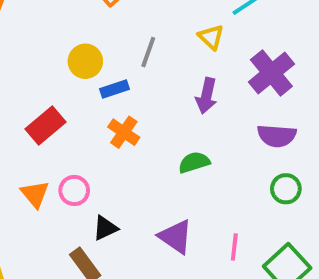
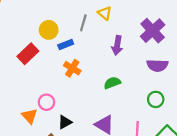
yellow triangle: (211, 37) -> (105, 13), moved
red rectangle: (45, 125) -> (28, 54), moved
green circle: (286, 189) -> (156, 99), moved
orange triangle: (35, 194) -> (30, 116), moved

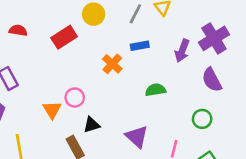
blue rectangle: (66, 44) -> (140, 46), moved
purple arrow: (117, 45) -> (182, 51), moved
purple semicircle: (157, 65) -> (212, 80), turned 50

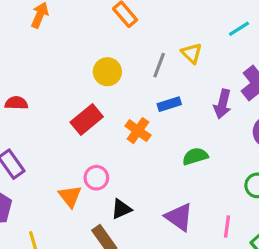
red rectangle: (64, 37) -> (87, 119), moved

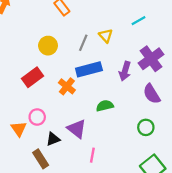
blue rectangle: (169, 104) -> (89, 69), size x1.6
purple triangle: (179, 217) -> (77, 129), moved
pink line: (227, 226) -> (92, 155), moved

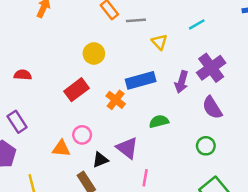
gray line: (83, 43) -> (136, 20), moved, turned 63
orange triangle: (19, 129) -> (61, 148), turned -49

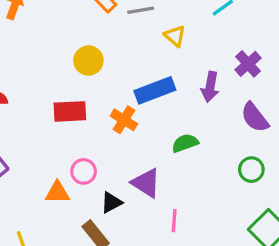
purple cross: (211, 68) -> (248, 64), size x0.7
red rectangle: (76, 90) -> (70, 111), turned 40

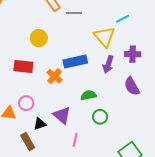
yellow triangle: (175, 36) -> (104, 37), moved, size x1.6
purple cross: (248, 64) -> (133, 54), turned 35
green circle: (251, 170) -> (100, 117), moved

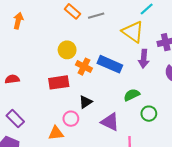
blue rectangle: (75, 62) -> (110, 64), turned 50
orange cross: (54, 76) -> (84, 67), moved
black triangle: (40, 124) -> (85, 102), moved

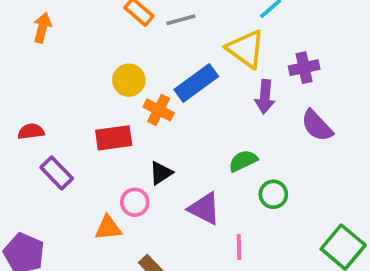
blue rectangle: (110, 64) -> (196, 83), moved, turned -60
purple rectangle: (15, 119) -> (57, 173), moved

